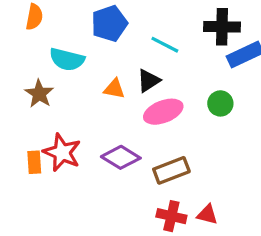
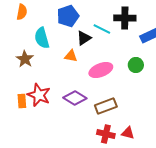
black cross: (222, 27) -> (125, 18), moved
cyan semicircle: (67, 59) -> (42, 38), turned 60
black triangle: (149, 81) -> (84, 38), moved

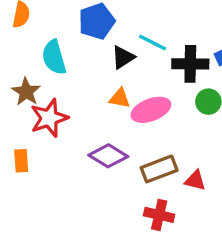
black cross: (125, 18) -> (190, 64), moved
orange triangle: (71, 56) -> (120, 98), moved
red star: (39, 95) -> (49, 118), moved, turned 30
red triangle: (128, 133) -> (195, 180), moved

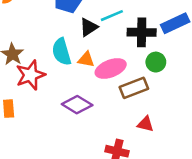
cyan line: (153, 43) -> (112, 16), turned -50
cyan semicircle: (54, 57) -> (61, 52), moved
brown rectangle: (159, 169) -> (134, 88), moved

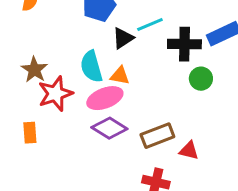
pink ellipse: (111, 69) -> (105, 98), moved
brown rectangle: (134, 88) -> (157, 136), moved

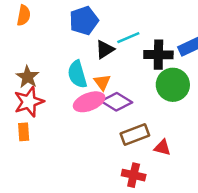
orange triangle: (120, 76) -> (102, 82), turned 42
green circle: (201, 79) -> (173, 85), size x1.6
red star: (55, 94) -> (29, 102), moved
purple diamond: (109, 128) -> (117, 102), moved

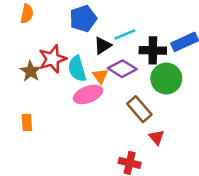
red star: (29, 102) -> (53, 59), moved
purple diamond: (117, 102) -> (122, 69), moved
brown rectangle: (135, 135) -> (139, 109), moved, turned 70
red triangle: (162, 148) -> (157, 137), turned 35

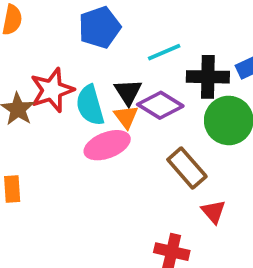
black triangle: (103, 45) -> (128, 92), moved, turned -30

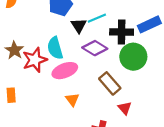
red star: (52, 90) -> (35, 60), moved
black triangle: (128, 92) -> (79, 26), moved
orange triangle: (126, 117) -> (72, 99), moved

